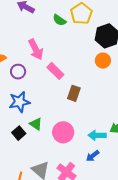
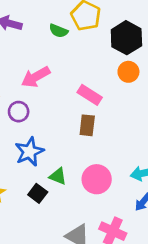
pink arrow: (36, 49) -> (36, 77), turned 100
pink rectangle: (55, 71) -> (90, 95), moved
brown rectangle: (74, 93) -> (87, 125), moved

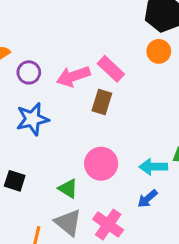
pink arrow: (36, 77) -> (73, 76), moved
green triangle: (58, 176) -> (68, 189), moved
black square: (38, 193) -> (15, 181), moved, turned -30

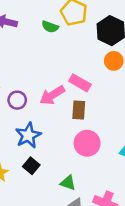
pink circle: (101, 164) -> (87, 143), moved
black square: (15, 181) -> (31, 166), moved, turned 35

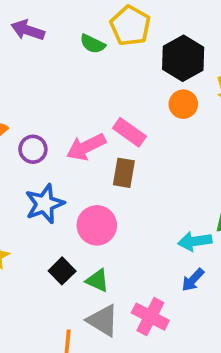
pink circle: (87, 143) -> (97, 225), moved
black square: (31, 166) -> (62, 271), moved

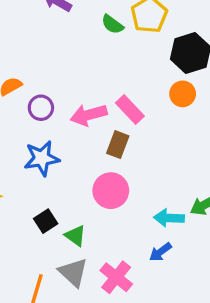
pink circle: (97, 225) -> (111, 191), moved

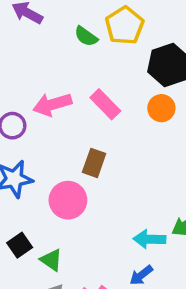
pink rectangle: (130, 109) -> (105, 104), moved
pink arrow: (89, 115) -> (52, 104), moved
pink circle: (111, 191) -> (68, 200), moved

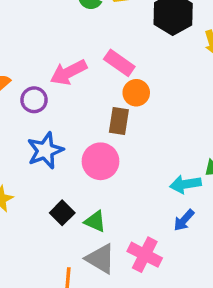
orange circle: (161, 108) -> (136, 93), moved

